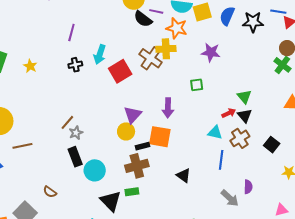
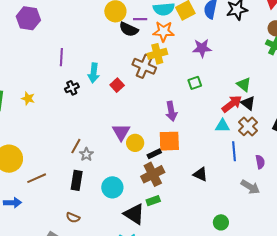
red square: (120, 71) -> (117, 85), size x0.6
red arrow: (229, 113) -> (232, 104), size x1.5
purple triangle: (133, 115) -> (121, 132), moved
black rectangle: (75, 157) -> (77, 180), moved, turned 42
purple semicircle: (248, 187) -> (260, 162), moved

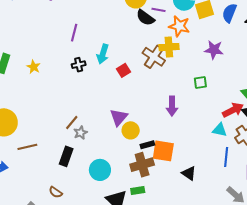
orange square: (169, 141) -> (163, 151), moved

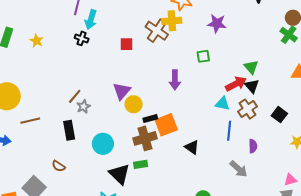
cyan arrow: (103, 54) -> (91, 20), moved
black cross: (79, 65) -> (82, 38), turned 32
red square: (124, 70) -> (126, 44), turned 32
orange square: (163, 151) -> (166, 125), turned -30
black rectangle: (66, 156) -> (69, 130), turned -30

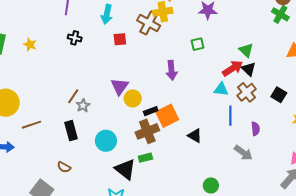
cyan arrow: (91, 20) -> (107, 14), moved

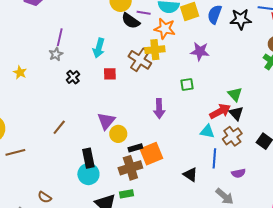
black cross: (75, 38) -> (73, 77), moved, turned 32
gray star: (83, 105) -> (56, 54), moved
purple semicircle: (255, 129) -> (238, 173), turned 80
black rectangle: (71, 131) -> (88, 158), moved
black triangle: (195, 136) -> (190, 175), moved

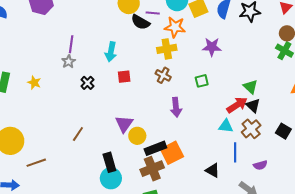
brown cross: (140, 60) -> (163, 75), moved, size x0.7
black rectangle: (135, 148) -> (155, 148), size x1.5

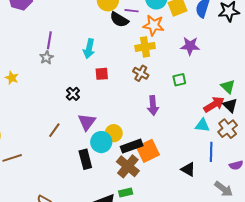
black cross: (87, 83) -> (73, 94), moved
purple triangle: (124, 124) -> (87, 122), moved
brown cross: (152, 169) -> (128, 166), turned -30
cyan circle: (111, 178) -> (101, 142), moved

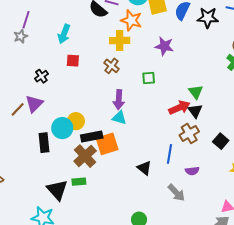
purple triangle: (87, 122) -> (34, 104), moved
cyan triangle: (202, 125) -> (119, 118), moved

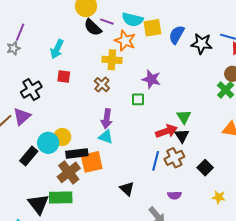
purple star: (164, 46) -> (151, 79), moved
black cross: (41, 76) -> (31, 90), size x1.5
black rectangle: (44, 143) -> (29, 156), turned 42
blue line: (169, 154) -> (156, 161), moved
green rectangle: (79, 182) -> (61, 197), size x1.6

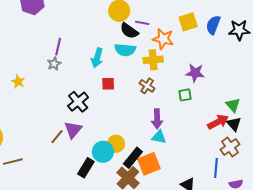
cyan semicircle: (132, 20) -> (125, 50), moved
black rectangle: (77, 153) -> (133, 158), turned -35
blue line: (156, 161) -> (216, 168), moved

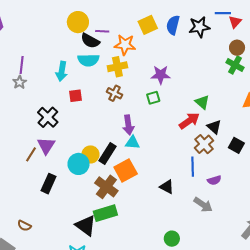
black triangle: (234, 124) -> (214, 127), moved
black rectangle: (133, 158) -> (107, 154), moved
black rectangle: (86, 168) -> (49, 184), moved

